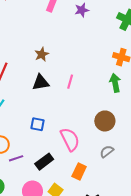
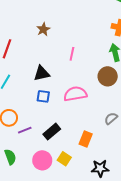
black triangle: (41, 83) -> (42, 73), moved
brown circle: (105, 121) -> (108, 76), moved
pink semicircle: (70, 139) -> (75, 94), moved, turned -70

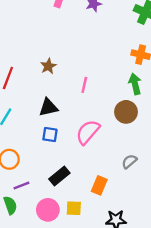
brown star: (43, 29) -> (48, 66), moved
pink semicircle: (75, 94) -> (88, 132), turned -40
purple line: (25, 130) -> (21, 186), moved
yellow square: (64, 159) -> (74, 208), turned -32

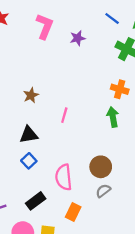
brown circle: (126, 112) -> (101, 167), moved
pink semicircle: (88, 132) -> (64, 177), moved, turned -50
blue square: (50, 135) -> (29, 161), turned 35

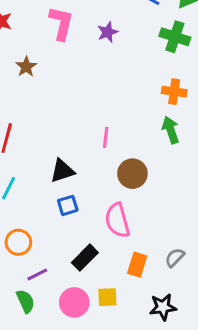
brown star: (31, 95) -> (26, 67), moved
blue square: (29, 161) -> (68, 205), turned 35
brown circle: (101, 167) -> (132, 174), moved
gray semicircle: (103, 191) -> (175, 258), moved

